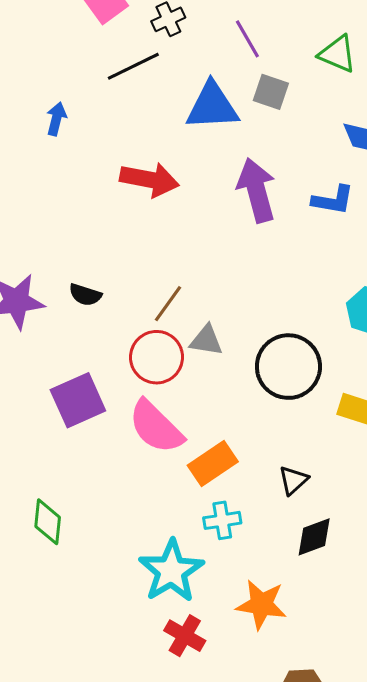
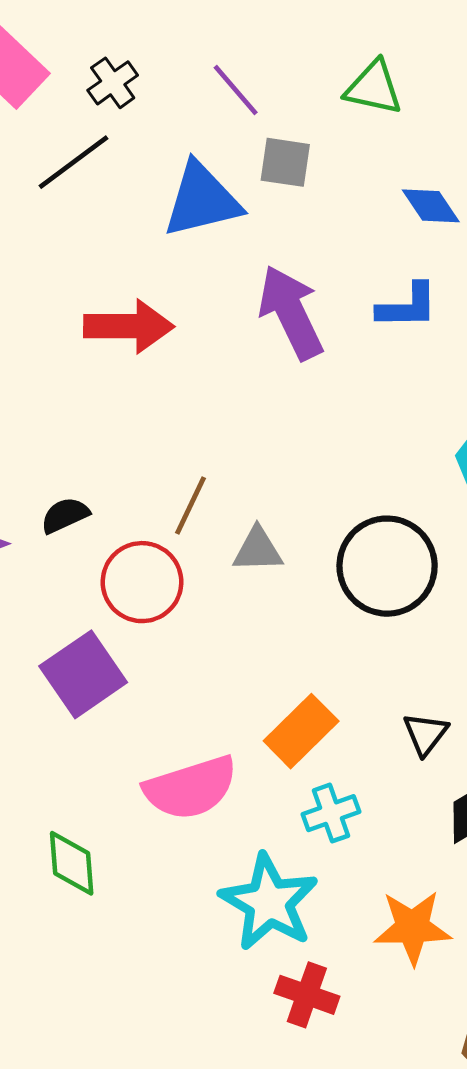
black semicircle: (85, 295) -> (65, 515), turned 148
red circle: (156, 357) -> (142, 582), moved
pink semicircle: (156, 427) -> (191, 788), moved, turned -52

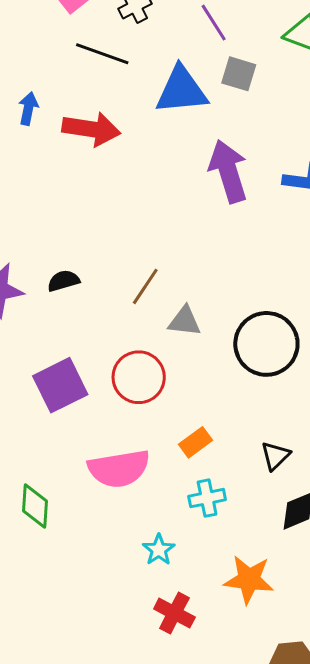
black line: (73, 162) -> (102, 54), turned 48
red arrow: (129, 326) -> (91, 129), moved
red circle: (142, 582) -> (139, 377), moved
orange rectangle: (301, 731) -> (195, 442), size x0.7
cyan star: (269, 902) -> (159, 550), size x0.5

